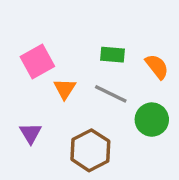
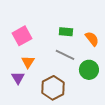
orange triangle: (65, 89) -> (28, 62), moved

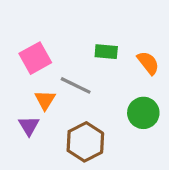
gray line: (65, 55) -> (76, 85), moved

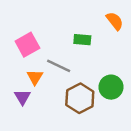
orange semicircle: (148, 63) -> (115, 21), moved
brown hexagon: (85, 142) -> (80, 98), moved

